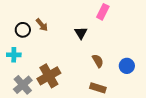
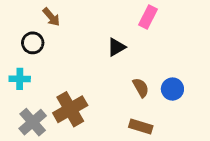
brown arrow: (42, 25) -> (51, 17), moved
black triangle: (81, 33) -> (116, 47), turned 32
blue circle: (127, 66) -> (172, 89), moved

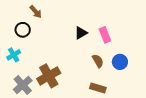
pink rectangle: (148, 17) -> (105, 35), moved, turned -49
cyan cross: (20, 79) -> (14, 55), turned -32

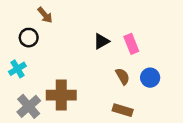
brown cross: (49, 76) -> (61, 95), turned 30

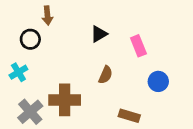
brown arrow: (45, 15) -> (47, 15), turned 36
black triangle: (101, 41) -> (99, 34), moved
brown semicircle: (123, 76) -> (105, 75), moved, turned 54

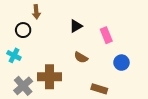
cyan cross: (18, 72) -> (14, 55), turned -32
brown semicircle: (105, 75) -> (81, 57), turned 96

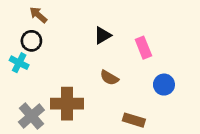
brown arrow: (36, 12) -> (38, 15), moved, turned 136
cyan cross: (14, 55) -> (19, 63), moved

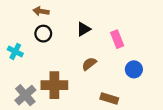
brown arrow: (38, 15) -> (41, 11), moved, turned -32
black circle: (31, 41) -> (43, 34), moved
brown semicircle: (109, 78) -> (89, 64), turned 112

